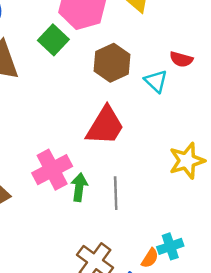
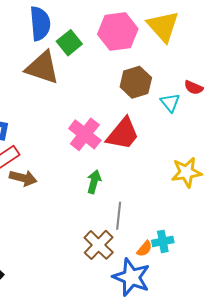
green square: (53, 40) -> (69, 43), moved
pink cross: (52, 170) -> (85, 134), moved, turned -32
gray line: (116, 193) -> (119, 216), moved

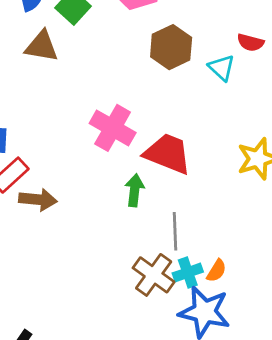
brown triangle: (42, 68) -> (42, 46), size x0.7
red trapezoid: (123, 134) -> (168, 154), moved, turned -99
cyan cross: (163, 241) -> (188, 273), moved

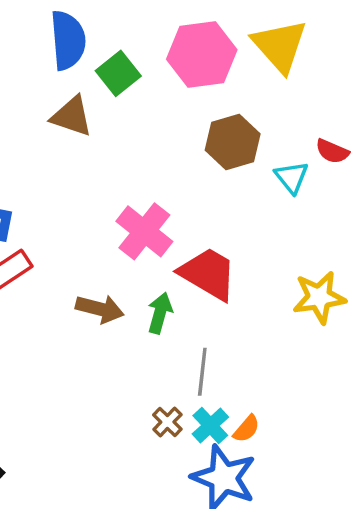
brown arrow: (38, 200) -> (100, 309), moved
cyan cross: (188, 273) -> (210, 426), turned -32
brown cross: (154, 275) -> (167, 422), size x0.6

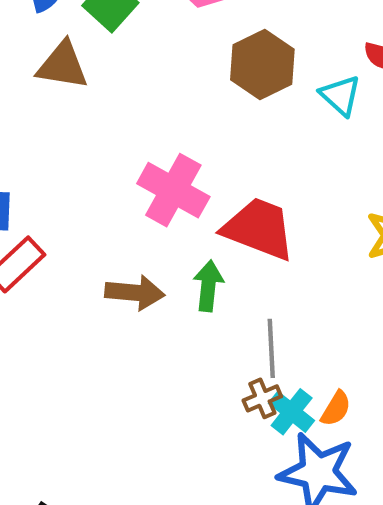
brown cross: (167, 422) -> (262, 398), moved, turned 32

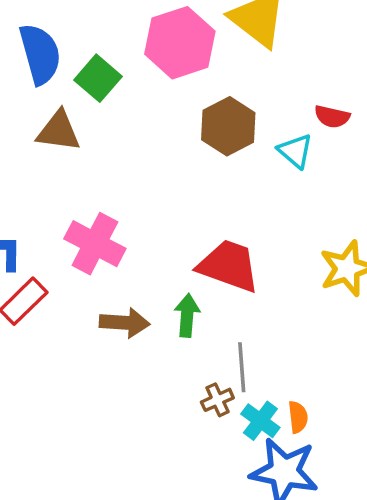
pink cross: (173, 190) -> (95, 244), moved
brown cross: (262, 398) -> (217, 400), moved
orange semicircle: (336, 409) -> (298, 417), turned -36

